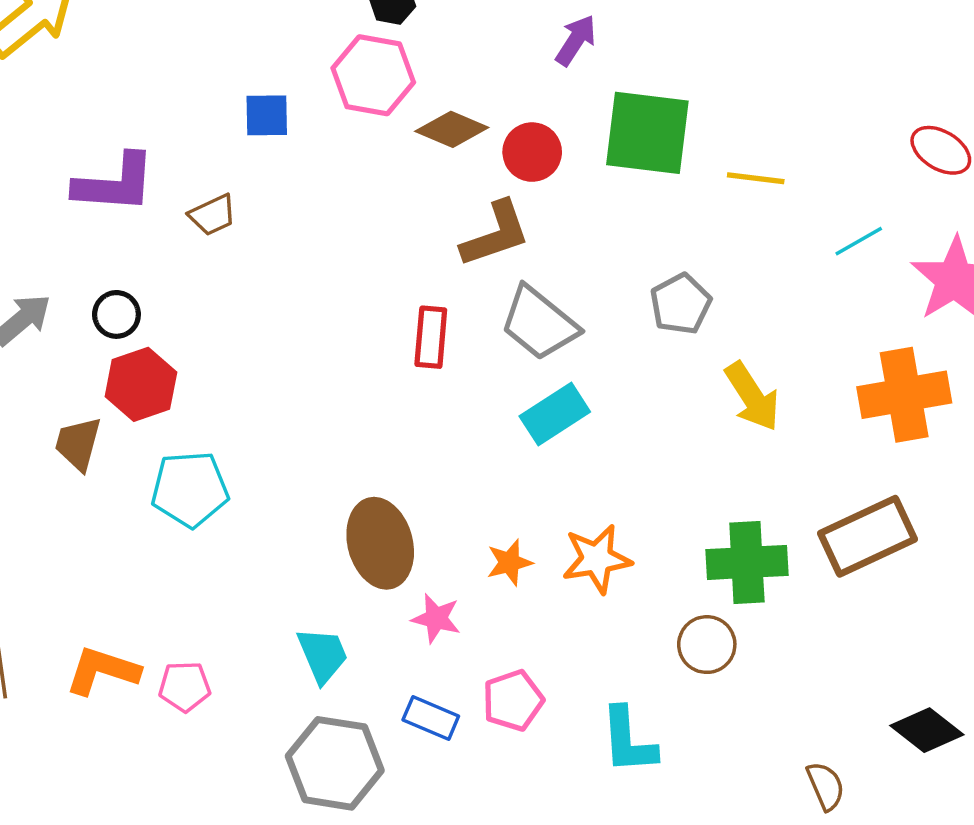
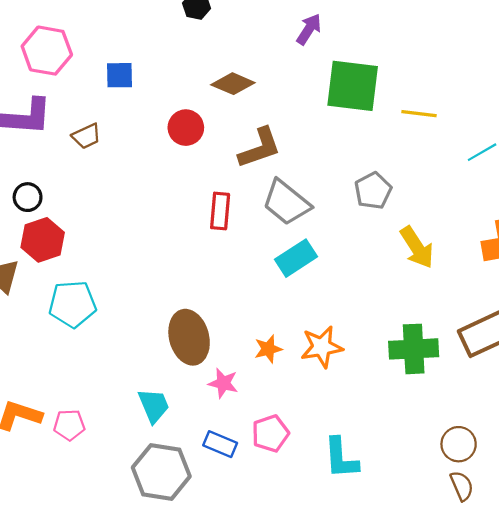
pink hexagon: (373, 75) -> (47, 51), moved
red circle: (532, 152) -> (186, 128), moved
brown circle: (707, 645) -> (459, 444), moved

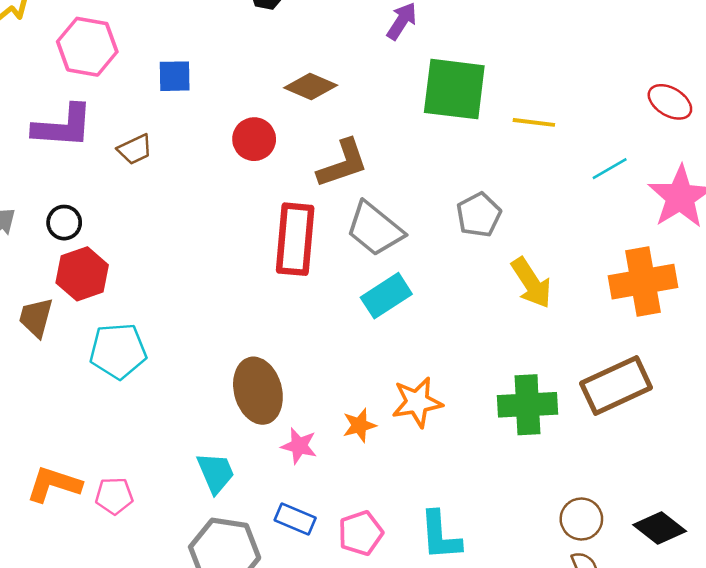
red rectangle: (220, 211) -> (295, 239), size x1.6
orange star: (268, 349) -> (359, 425), moved
pink pentagon: (270, 433) -> (361, 533), moved

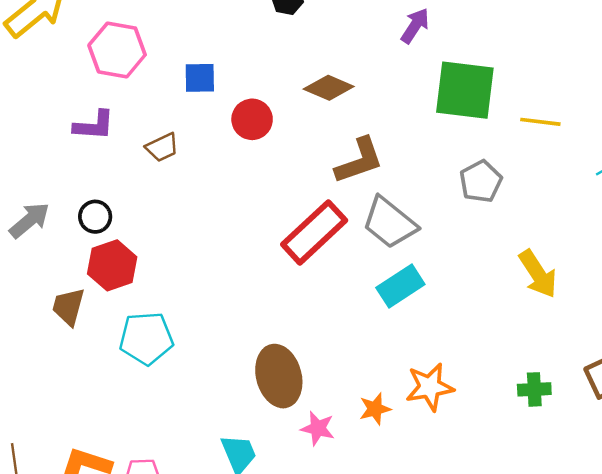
purple L-shape: (63, 126) -> (94, 125), size x0.7
red circle: (254, 139) -> (252, 119), moved
gray pentagon: (479, 215) -> (481, 181), moved
red rectangle: (295, 239) -> (314, 232), turned 42
green cross: (527, 405) -> (534, 389), size x0.6

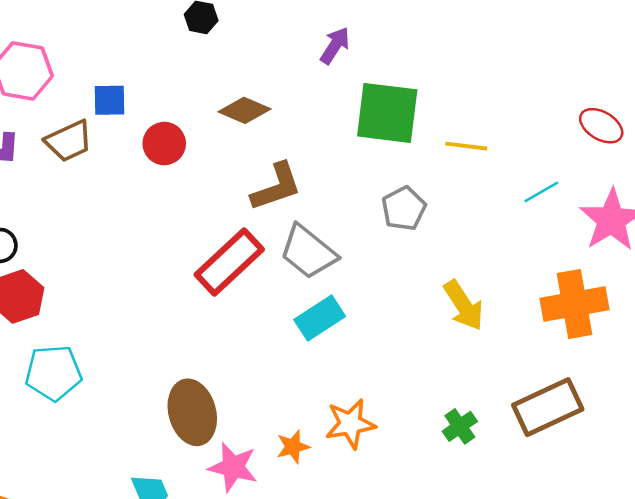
brown trapezoid: (162, 147) -> (69, 141), moved, size x1.4
green cross: (534, 389) -> (460, 426), turned -32
pink star: (318, 428) -> (233, 467), size x1.4

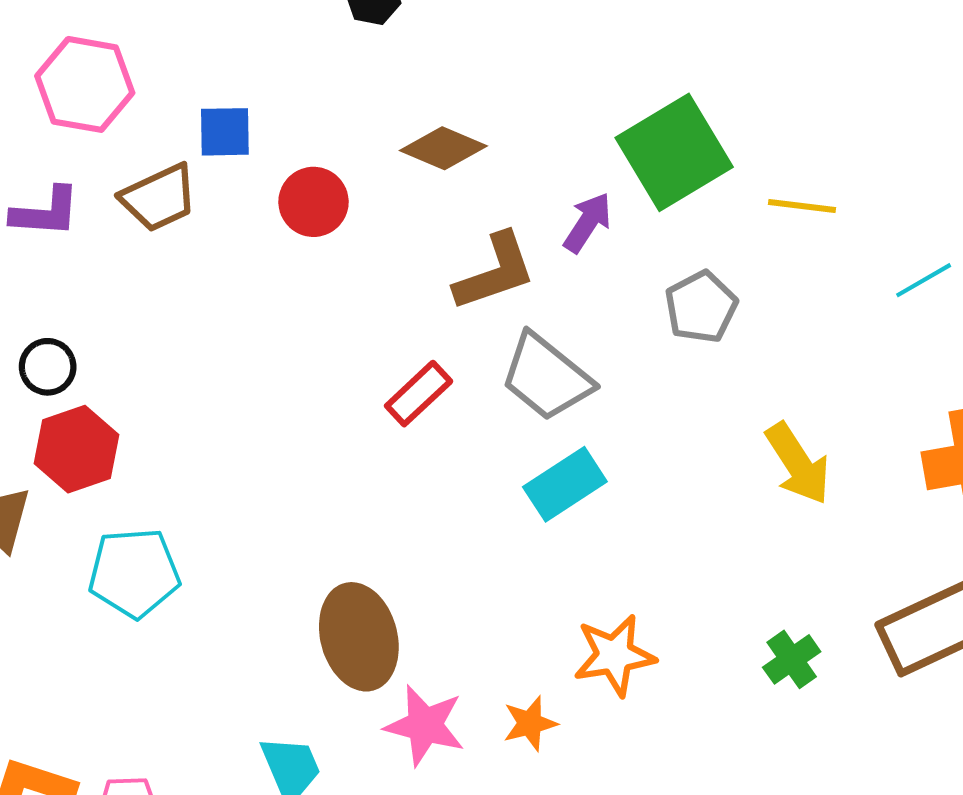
purple arrow: (335, 45) -> (588, 222), moved
green square: (387, 113) -> (674, 152), turned -38
red rectangle: (229, 262) -> (419, 394), size x0.6
orange star: (293, 447) -> (530, 723), moved

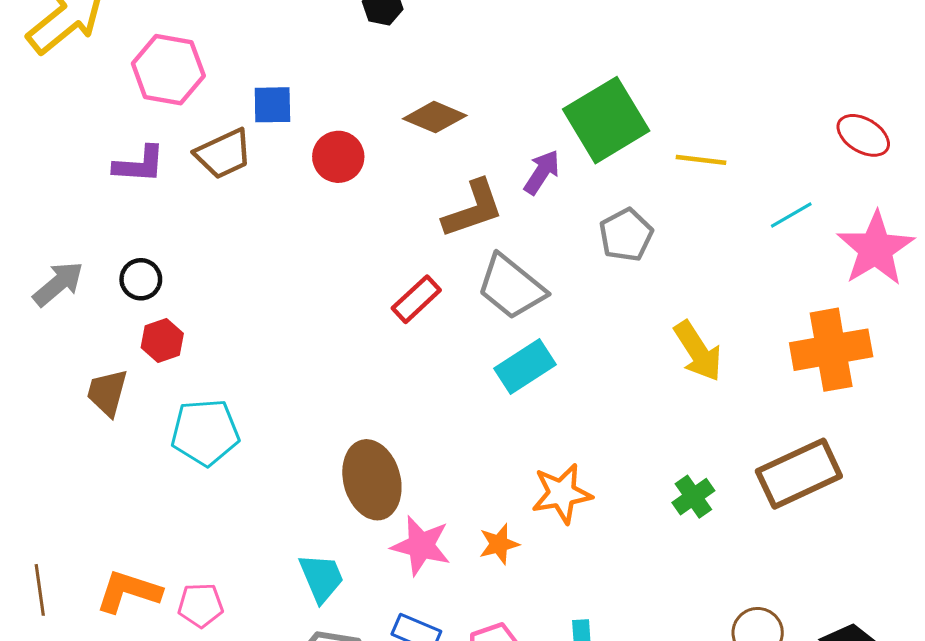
red hexagon: (76, 449) -> (162, 340), size x0.7

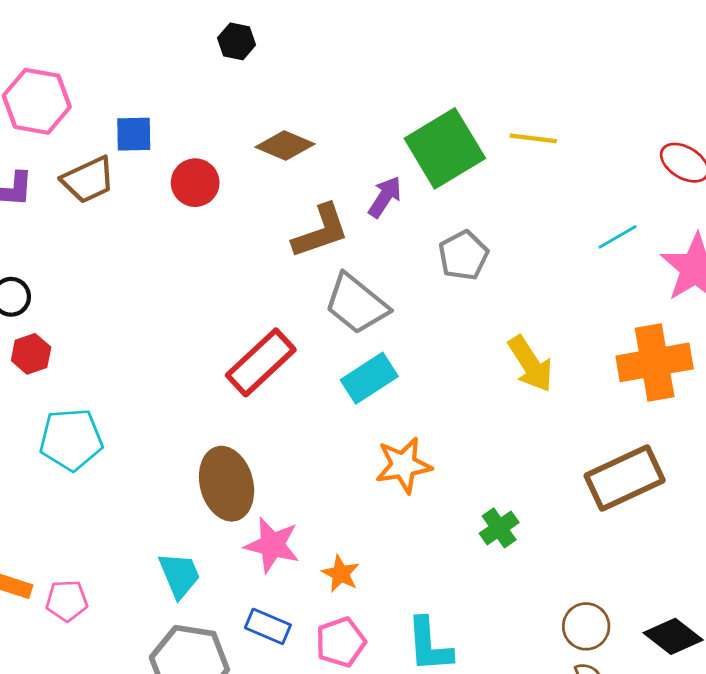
yellow line: (701, 160) -> (533, 138), moved
red rectangle: (416, 299) -> (261, 362), moved, size x1.5
orange star: (562, 494) -> (403, 465), moved
green cross: (693, 497) -> (499, 528), moved
orange star: (499, 544) -> (341, 574), moved, turned -30

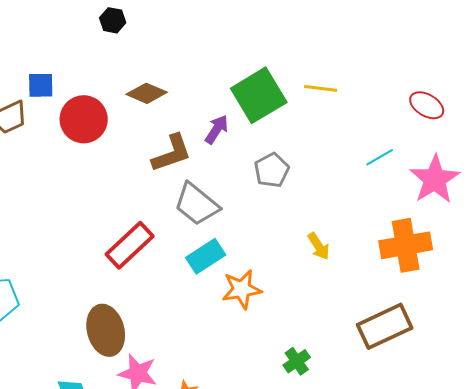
red circle: (195, 183) -> (84, 119), size x1.4
yellow arrow: (530, 364) -> (319, 246), size x0.7
orange star: (403, 465) -> (242, 289), moved

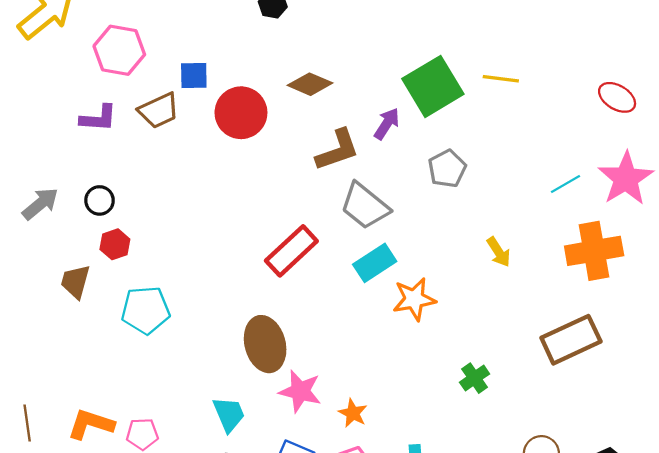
cyan line: (380, 157) -> (566, 184), moved

